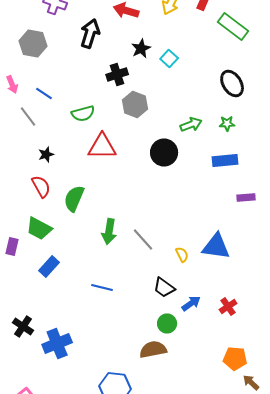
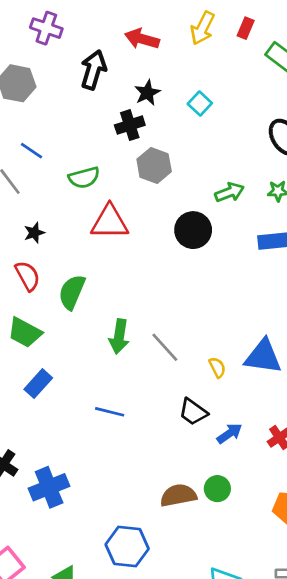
black star: (141, 48) -> (147, 93), moved
green circle: (167, 324) -> (217, 489), moved

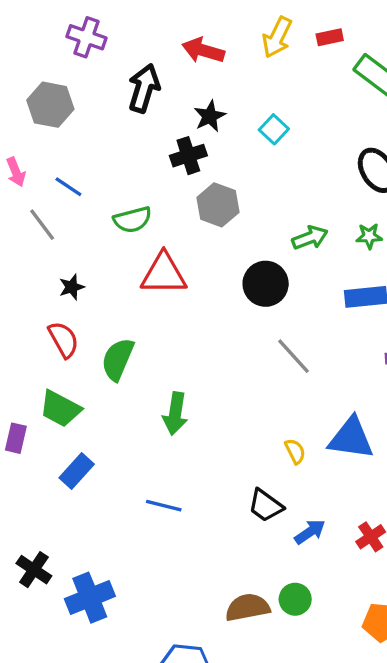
red rectangle: (246, 28) -> (330, 37), turned 55
gray line: (165, 347) -> (294, 356), moved

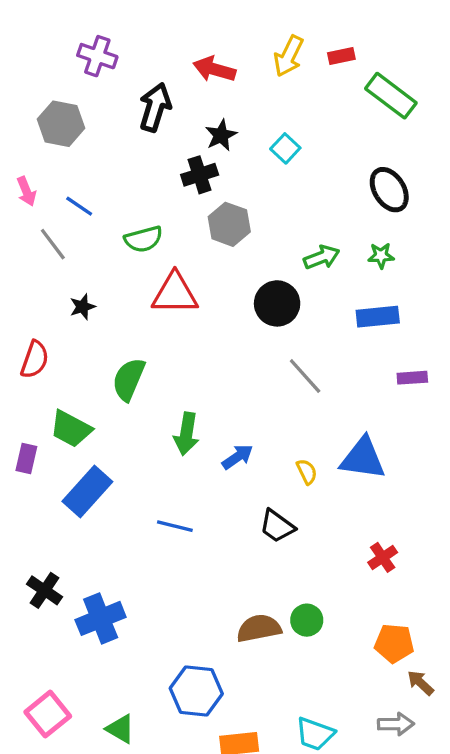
red semicircle: (63, 340) -> (35, 360), moved, turned 48
blue rectangle: (77, 471) -> (87, 491), size x1.4
blue arrow: (310, 532) -> (237, 457), moved

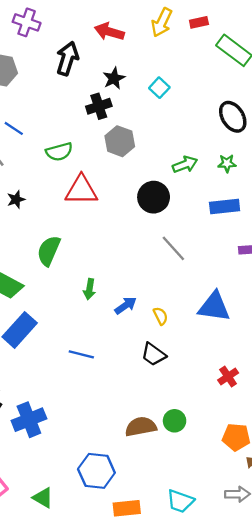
green arrow: (186, 434) -> (89, 289), size x0.7
yellow semicircle: (307, 472) -> (161, 316), moved

